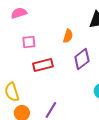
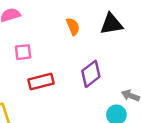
orange semicircle: (68, 36) -> (73, 27), moved, turned -40

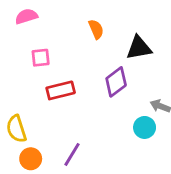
black triangle: (111, 24) -> (139, 48), moved

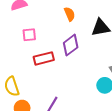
purple diamond: (116, 82) -> (71, 45), moved

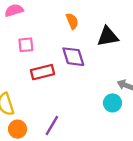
purple diamond: (71, 45) -> (73, 57), turned -70

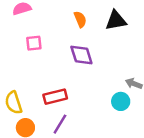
black triangle: (108, 36) -> (116, 20), moved
red rectangle: (42, 72) -> (55, 97), moved

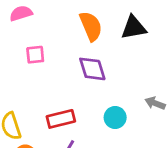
orange semicircle: (80, 19) -> (91, 26), size x1.5
cyan circle: (121, 101) -> (115, 117), moved

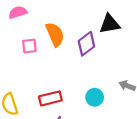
orange semicircle: (91, 26) -> (55, 34), moved
purple diamond: (92, 69) -> (86, 44), moved, turned 70

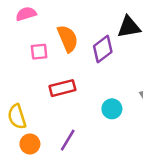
red rectangle: (50, 98) -> (62, 88), moved

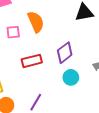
purple diamond: (103, 49) -> (65, 53), moved

